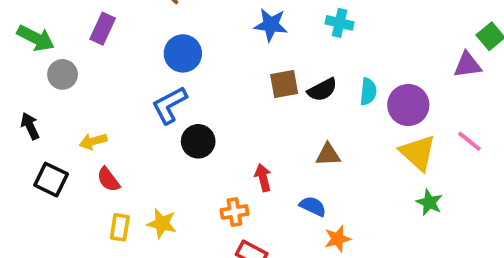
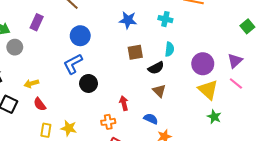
purple triangle: (468, 65) -> (235, 61), moved, turned -35
black semicircle: (322, 90) -> (156, 68), moved
cyan semicircle: (368, 92) -> (170, 49), moved
brown triangle: (328, 155) -> (159, 91), turned 48

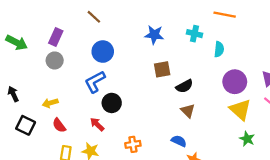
gray circle: (15, 47) -> (55, 60), moved
cyan semicircle: (170, 49) -> (219, 49), moved
red arrow: (124, 103) -> (97, 124), moved, turned -32

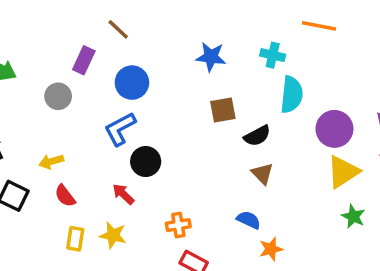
purple rectangle: (56, 37) -> (84, 60), moved
cyan semicircle: (219, 49) -> (292, 95), moved, size x1.5
yellow triangle: (240, 110) -> (343, 172), turned 45

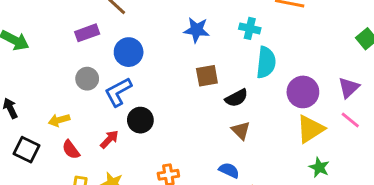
purple rectangle: (84, 60) -> (87, 33), turned 45
gray circle: (58, 96) -> (87, 79), moved
red arrow: (123, 194) -> (109, 139), moved, turned 90

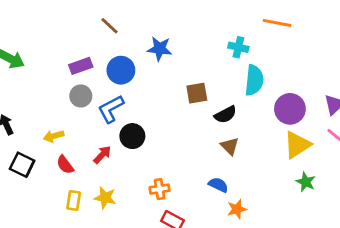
blue star: (197, 30) -> (160, 49), moved
purple rectangle: (87, 33) -> (81, 66), moved

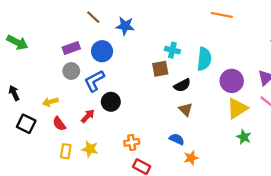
cyan cross: (238, 47) -> (172, 50), moved
blue star: (160, 49) -> (125, 26), moved

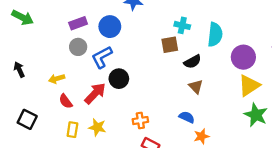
red arrow: (88, 116) -> (95, 93), size x1.5
black square: (26, 124) -> (27, 119), moved
green star: (244, 137) -> (256, 115), size x1.5

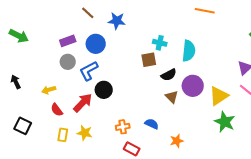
purple circle: (243, 57) -> (193, 86), moved
blue semicircle: (187, 117) -> (152, 124), moved

